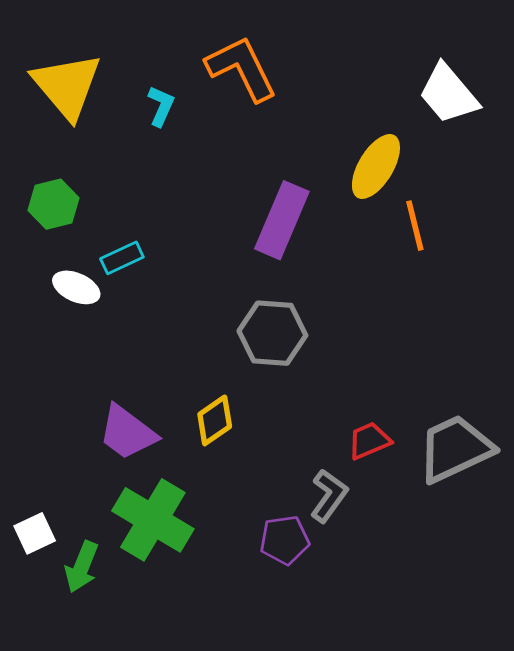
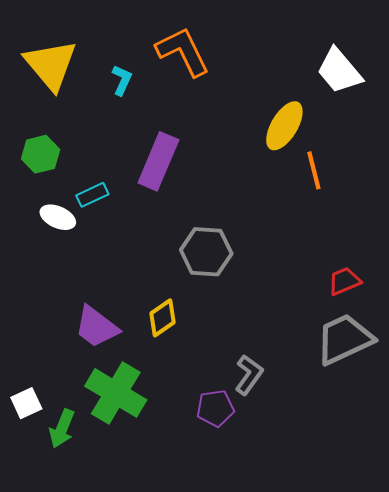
purple rectangle: (282, 220) -> (158, 161), moved
red trapezoid: (369, 441) -> (344, 281), moved

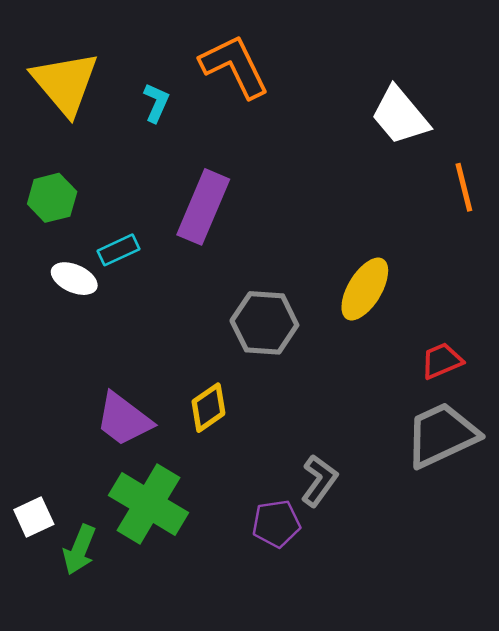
white trapezoid: (339, 71) -> (400, 116), moved
yellow ellipse: (284, 126) -> (365, 289), moved
orange line: (314, 170) -> (464, 187), moved

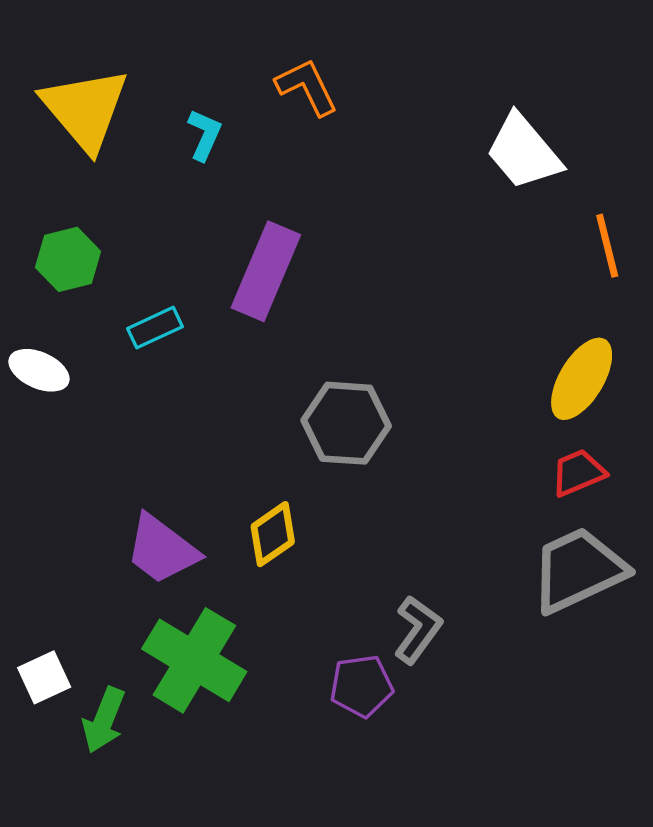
orange L-shape: (235, 66) -> (307, 87), size x0.7
white ellipse: (74, 279) -> (39, 370), moved
yellow ellipse: (365, 289) -> (582, 379), moved

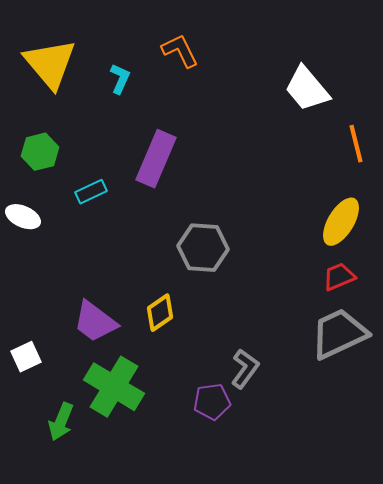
white square: (44, 677) -> (26, 357), moved

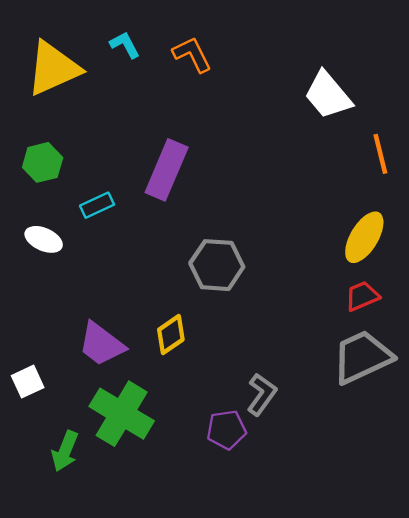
yellow triangle: (50, 64) -> (53, 68), turned 46
cyan L-shape: (120, 79) -> (125, 45), moved, turned -52
white ellipse: (23, 217) -> (44, 239), moved

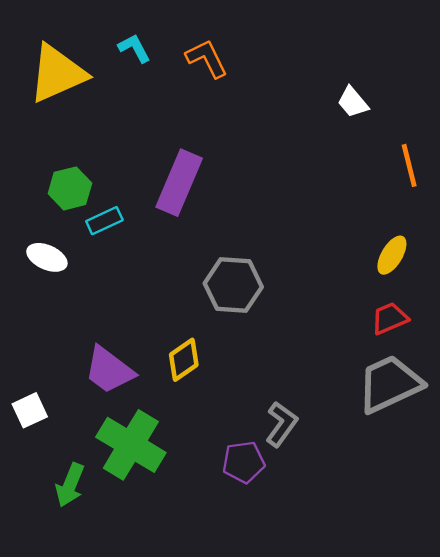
white trapezoid: (328, 95) -> (353, 102), size x0.6
green hexagon: (43, 162) -> (70, 188), moved
yellow ellipse: (364, 237) -> (392, 255), size x0.7

